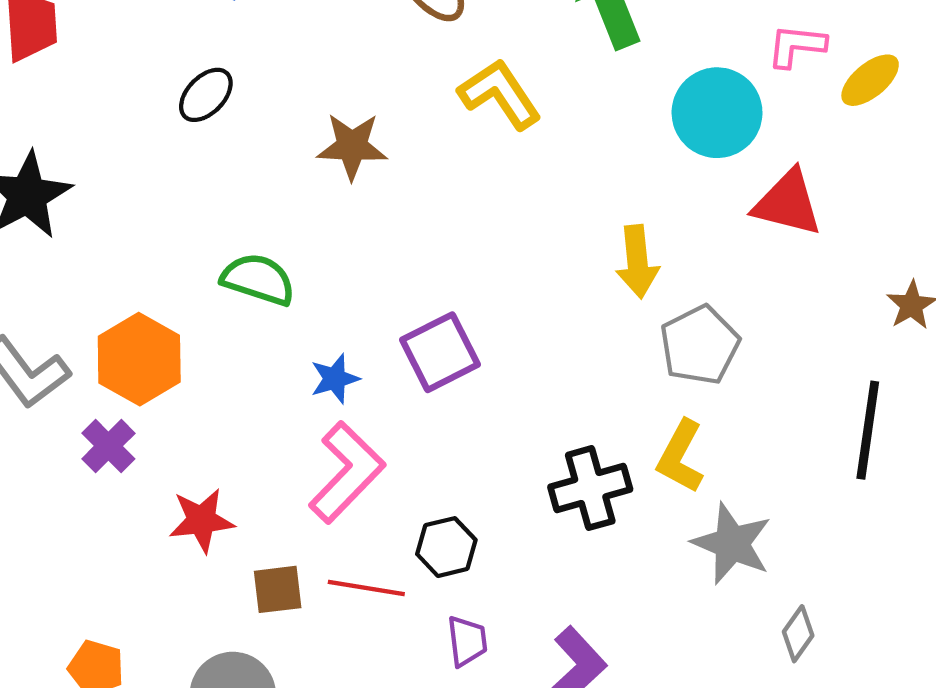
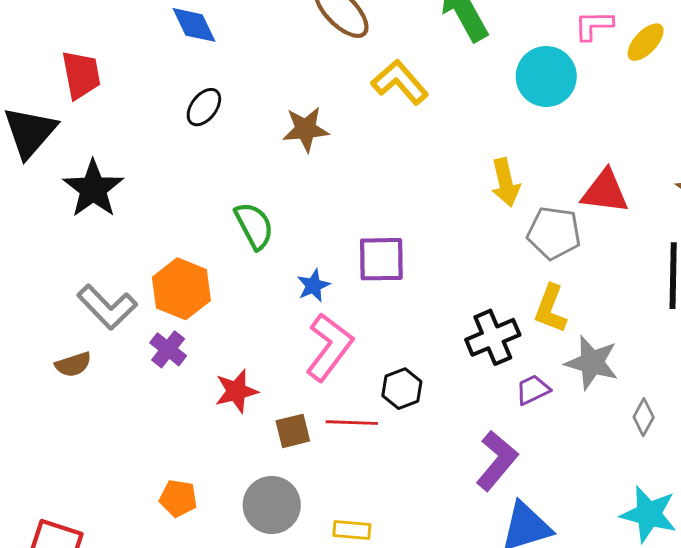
red triangle: (788, 203) -> (605, 192), moved
green semicircle: (258, 279) -> (254, 226), turned 51
gray pentagon: (700, 345) -> (554, 233), turned -30
purple square: (440, 352) -> (381, 259), turned 33
purple trapezoid: (467, 641) -> (533, 390), moved, turned -102

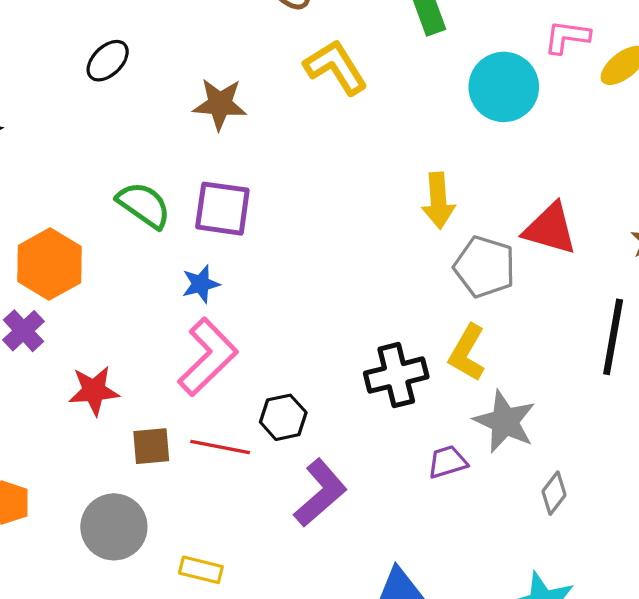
green semicircle: (254, 226) -> (144, 205), turned -36
purple square: (381, 259) -> (222, 209), moved
purple trapezoid: (533, 390) -> (447, 462), moved
purple L-shape: (497, 461) -> (320, 493), moved

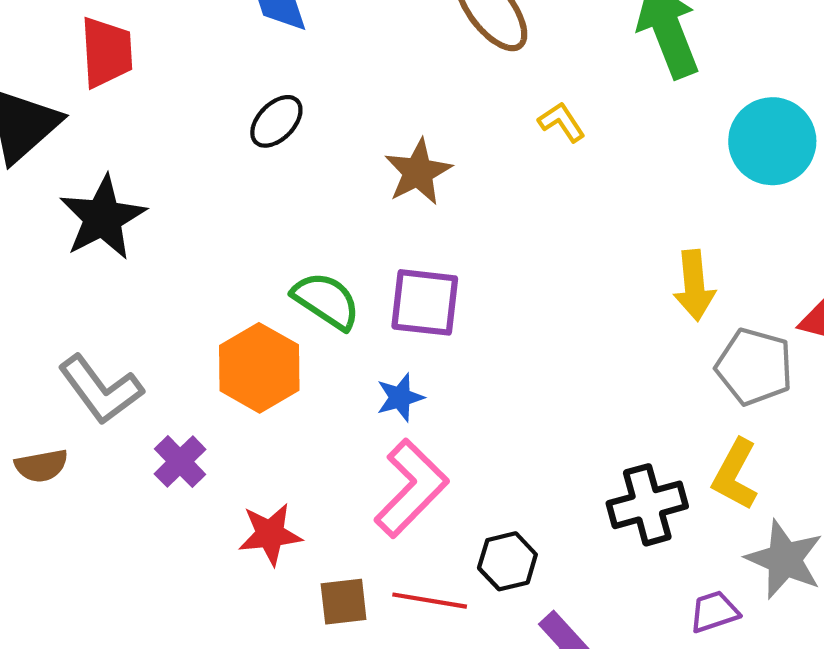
yellow L-shape: (336, 67) -> (562, 122), size x0.6
brown star: (220, 104) -> (418, 172), turned -30
orange hexagon: (49, 264) -> (259, 368), moved

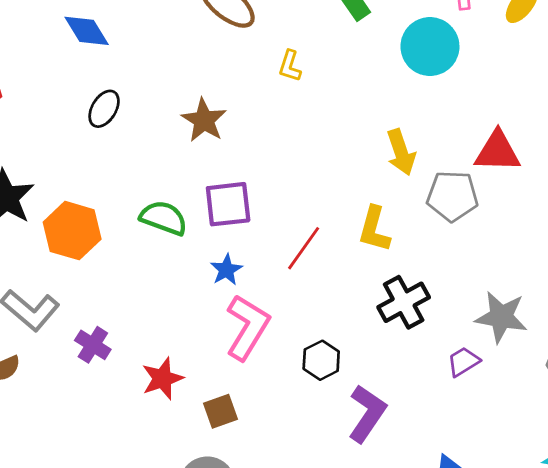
yellow L-shape: (562, 122) -> (290, 66), turned -116
orange hexagon: (259, 368) -> (72, 231), moved
yellow L-shape: (735, 475) -> (374, 229), moved
red line: (430, 601) -> (304, 248), moved, turned -51

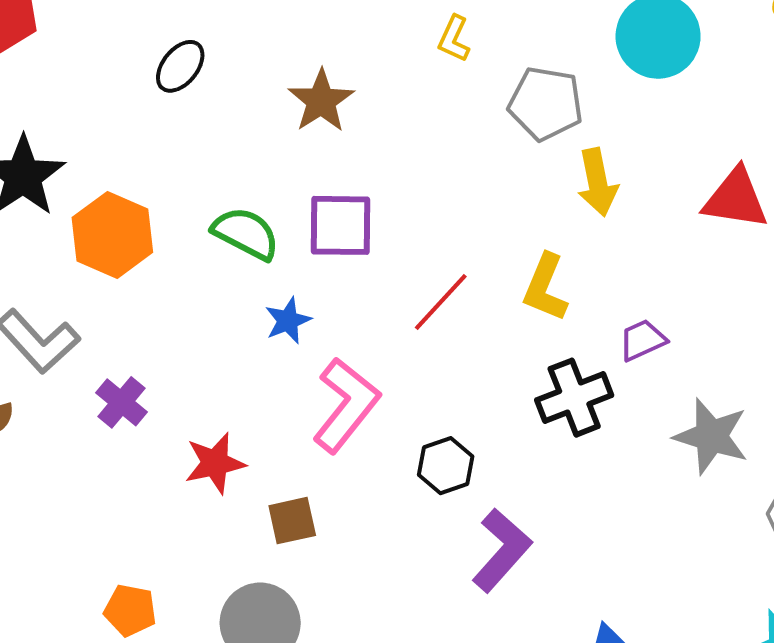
gray pentagon: (452, 196) -> (546, 104), moved
blue star: (226, 270) -> (288, 321), moved
purple trapezoid: (463, 362) -> (642, 340), moved

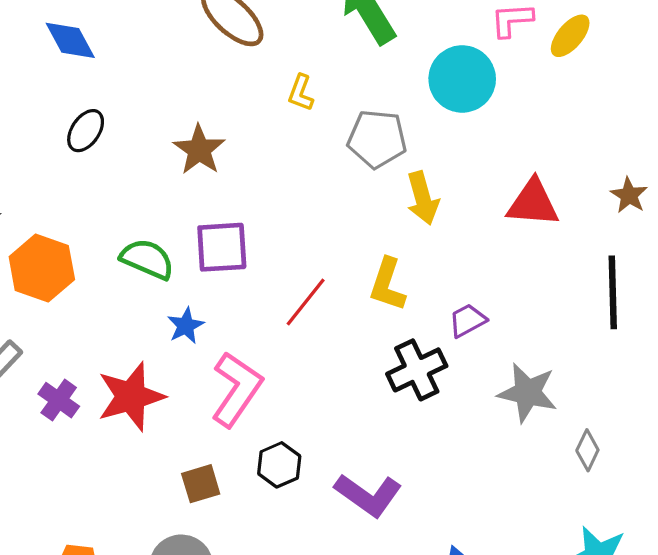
red star: (215, 463) -> (131, 397), moved, size x1.4
black hexagon: (446, 466) -> (279, 465), moved
purple L-shape: (502, 550) -> (368, 495), turned 88

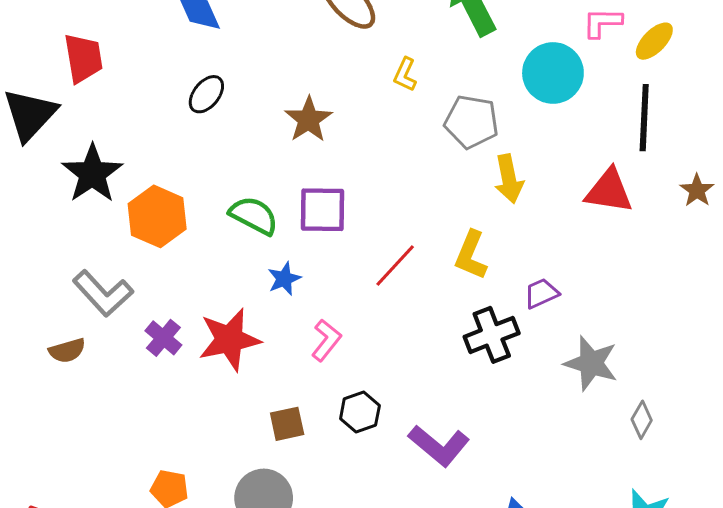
black line: (613, 292) -> (644, 118), moved
pink L-shape: (237, 389) -> (326, 340), size x0.6

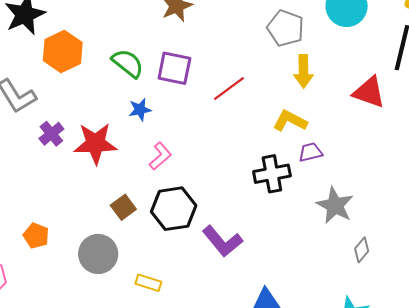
yellow L-shape: (471, 255) -> (290, 121), moved, turned 84
red line: (395, 266) -> (229, 89), moved
black hexagon: (360, 412) -> (174, 209), size x1.6
brown square: (287, 424) -> (123, 207), turned -35

